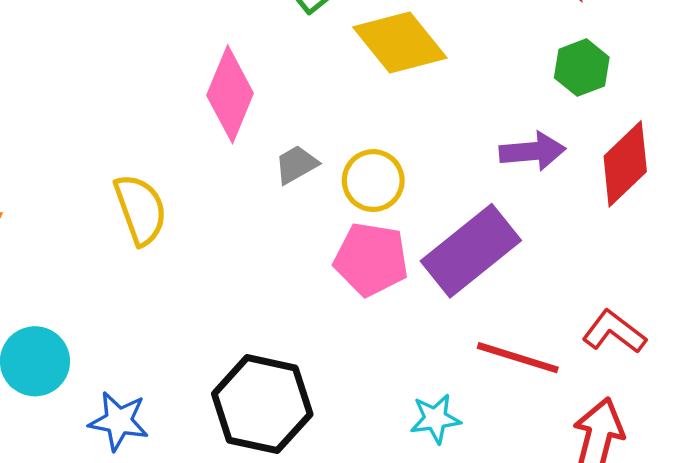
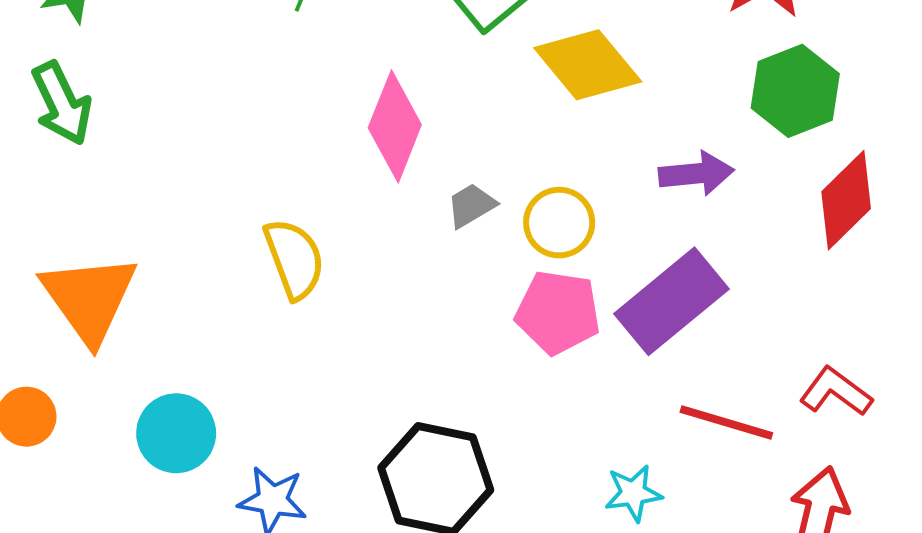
green hexagon: (582, 68) -> (795, 91), size x1.4
purple arrow: (533, 151) -> (696, 174), moved

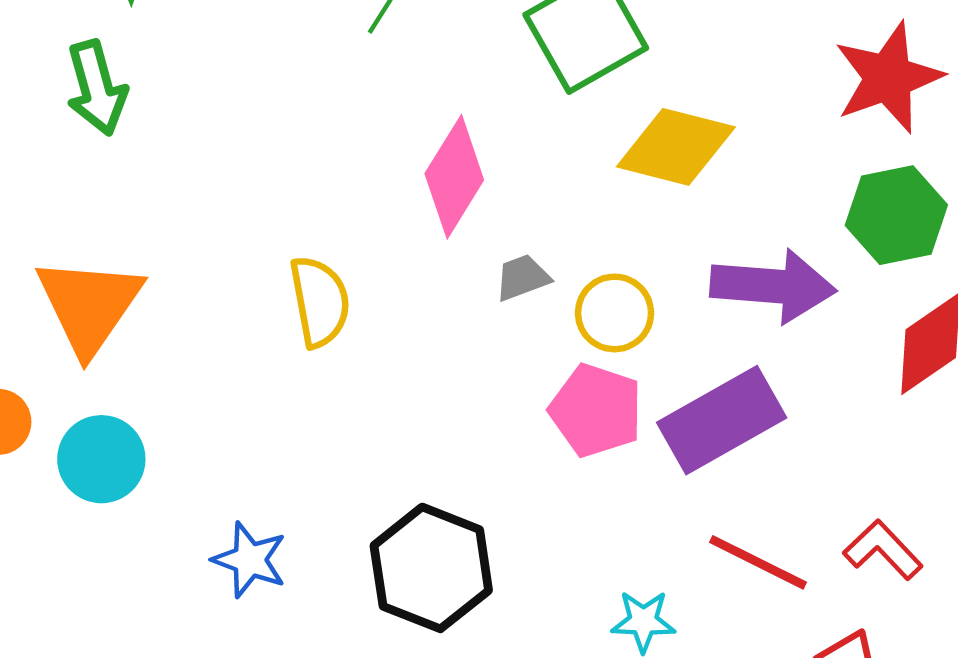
yellow diamond: (588, 65) -> (676, 147), turned -46
purple arrow: (696, 174) -> (773, 286), size x1.5
cyan circle: (176, 433) -> (101, 459), moved

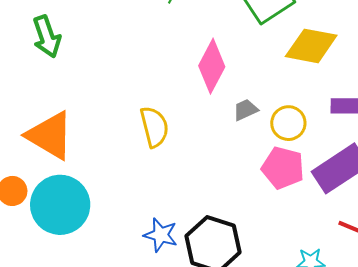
orange triangle: (89, 305) -> (50, 135), turned -30
cyan circle: (101, 459) -> (60, 205), size x1.5
blue star: (250, 560) -> (161, 235), moved

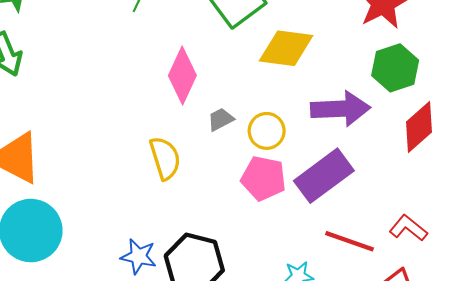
yellow semicircle: (154, 127) -> (165, 158), moved

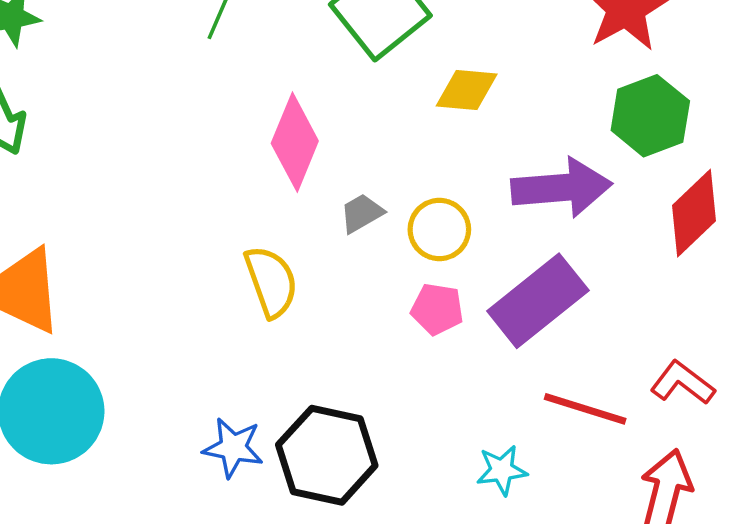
yellow diamond: (286, 48) -> (467, 90), size x0.7
pink pentagon: (263, 178) -> (437, 309), size x0.7

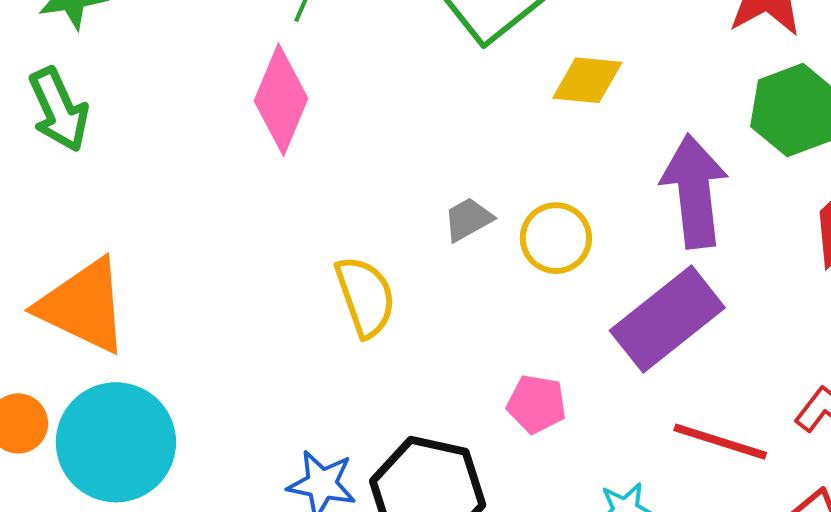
pink diamond: (295, 142) -> (281, 100), moved
purple arrow: (562, 188) -> (694, 191), turned -92
pink pentagon: (437, 309) -> (536, 404), moved

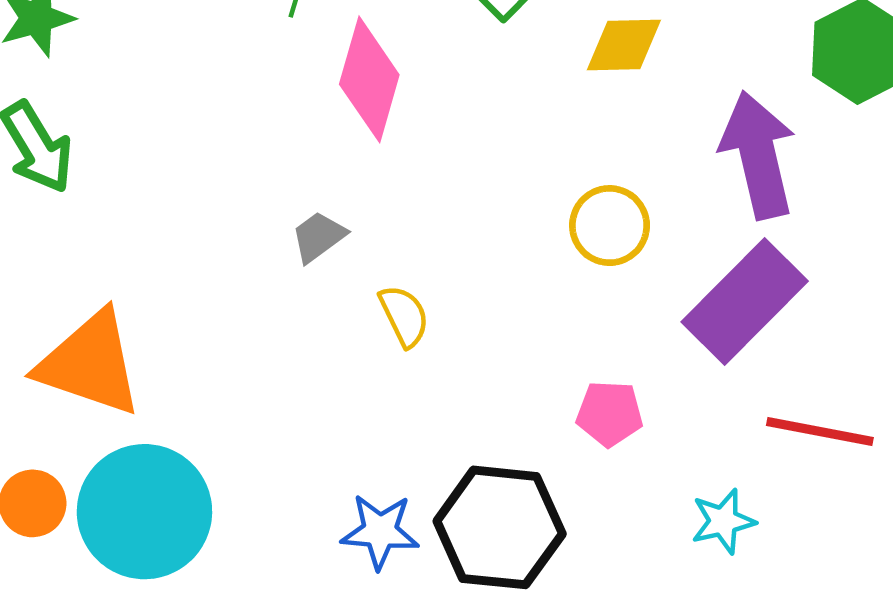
pink diamond: (281, 100) -> (369, 79), moved
gray trapezoid: (468, 219) -> (318, 237), moved
yellow semicircle: (365, 296) -> (404, 316), size x0.7

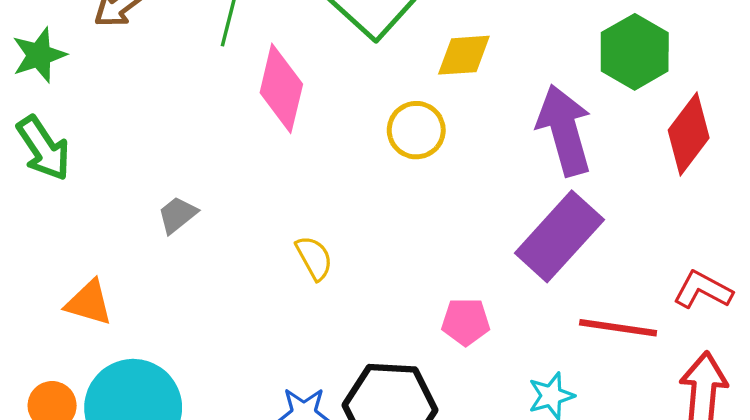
yellow circle: (610, 226) -> (416, 130), moved
gray trapezoid: (318, 237) -> (177, 215), moved
orange triangle: (90, 364) -> (89, 303), size x0.6

